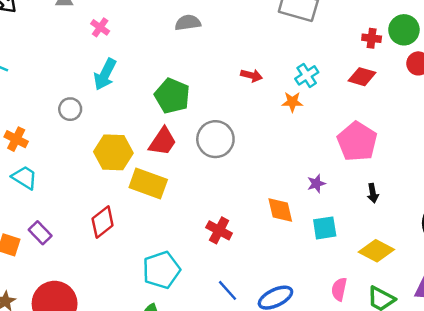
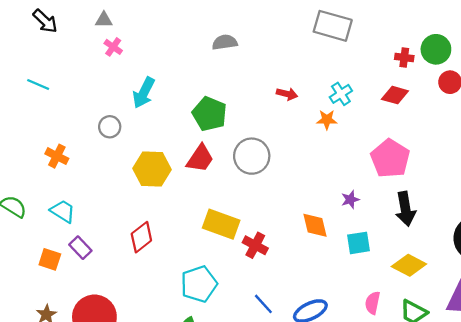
pink cross: (100, 27) -> (113, 47), moved
cyan trapezoid: (25, 178) -> (63, 211), moved
yellow rectangle: (148, 184) -> (221, 224), moved
black arrow: (373, 193) -> (405, 209), size x1.8

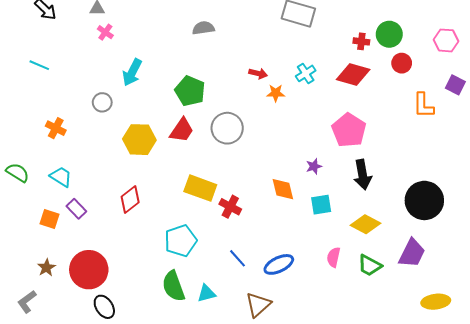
red diamond: (395, 95) -> (353, 74), size x1.4
orange star: (327, 120) -> (276, 93), moved

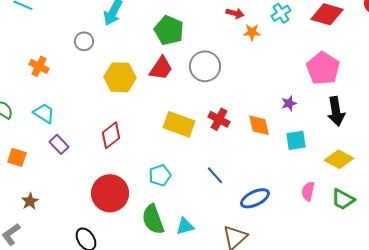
red cross: (230, 207) -> (219, 119), moved
orange square: (50, 219) -> (17, 157), moved
cyan pentagon: (181, 241) -> (160, 175), size x0.7
blue line: (237, 258) -> (215, 175), moved
red circle: (89, 270) -> (110, 193), moved

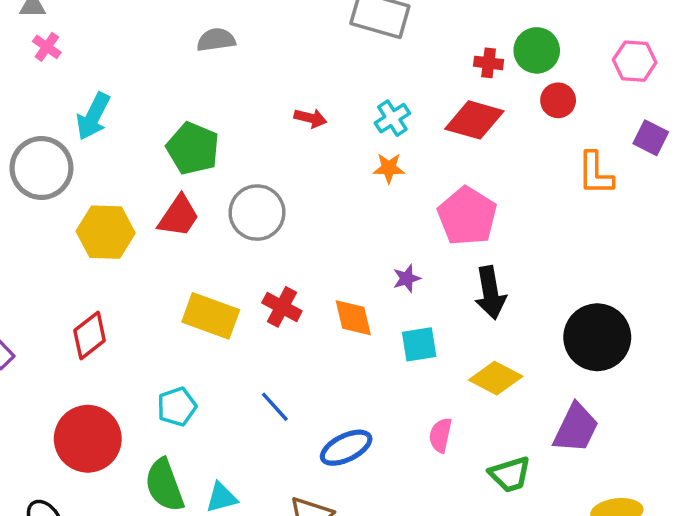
orange star: (252, 32) -> (389, 168), moved
gray circle: (84, 41) -> (41, 168), size x1.8
green trapezoid: (343, 199) -> (510, 474), moved, turned -45

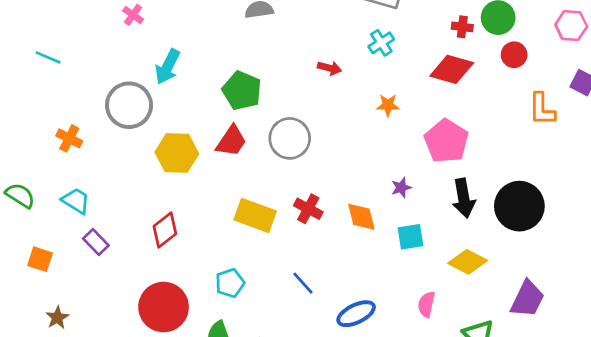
cyan cross: (392, 118) -> (381, 43), moved
black circle: (597, 337) -> (519, 206), moved

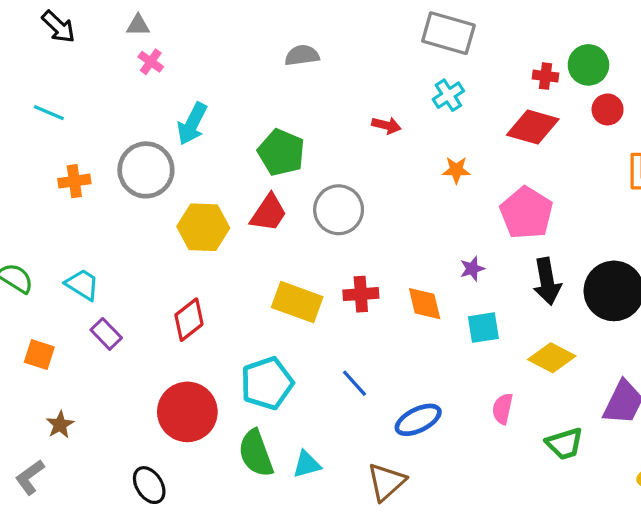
orange cross: (69, 138) -> (74, 181), moved, turned -35
red cross: (308, 209) -> (361, 294), turned -32
cyan pentagon: (230, 283) -> (267, 383), size x1.5

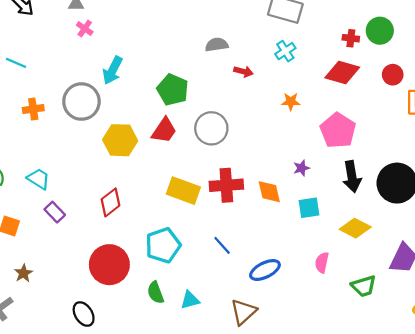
gray semicircle: (302, 55) -> (217, 45), moved
red circle: (608, 109) -> (393, 75), moved
red cross: (361, 294) -> (226, 185), size x1.4
green semicircle: (256, 453) -> (156, 293), size x0.7

